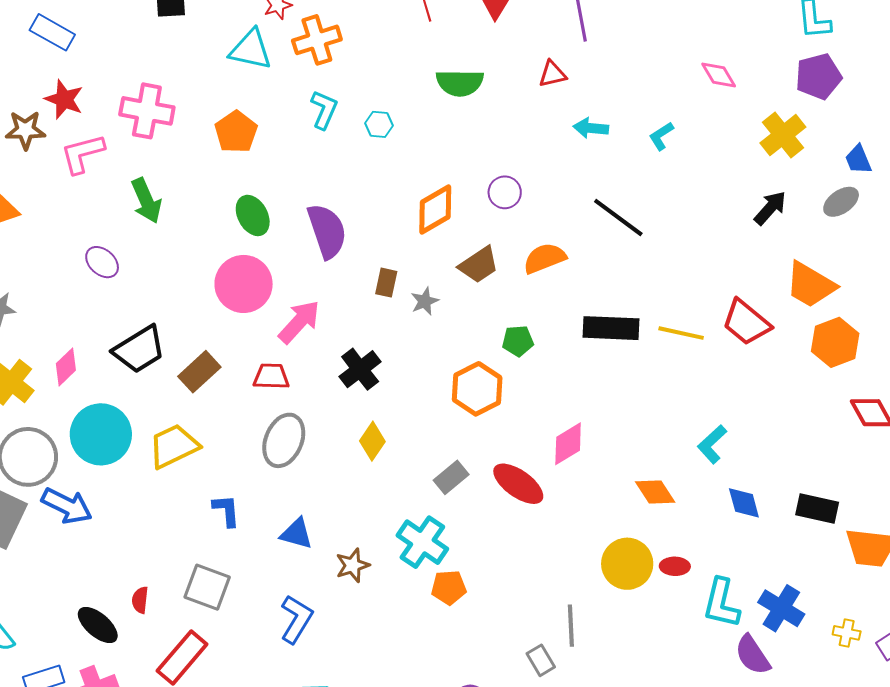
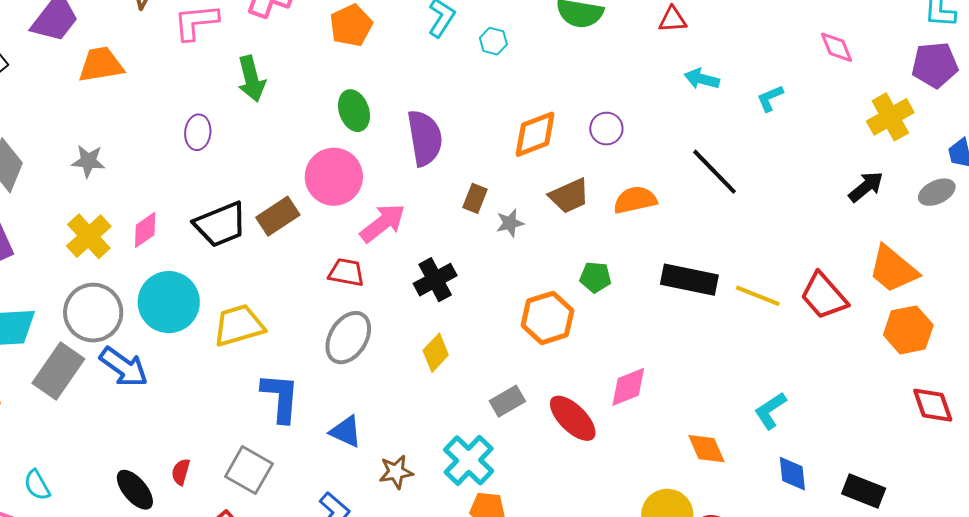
purple ellipse: (102, 262) -> (198, 132), turned 44
brown rectangle: (199, 372) -> (278, 216), moved
blue L-shape: (226, 510) -> (280, 397), size x1.5

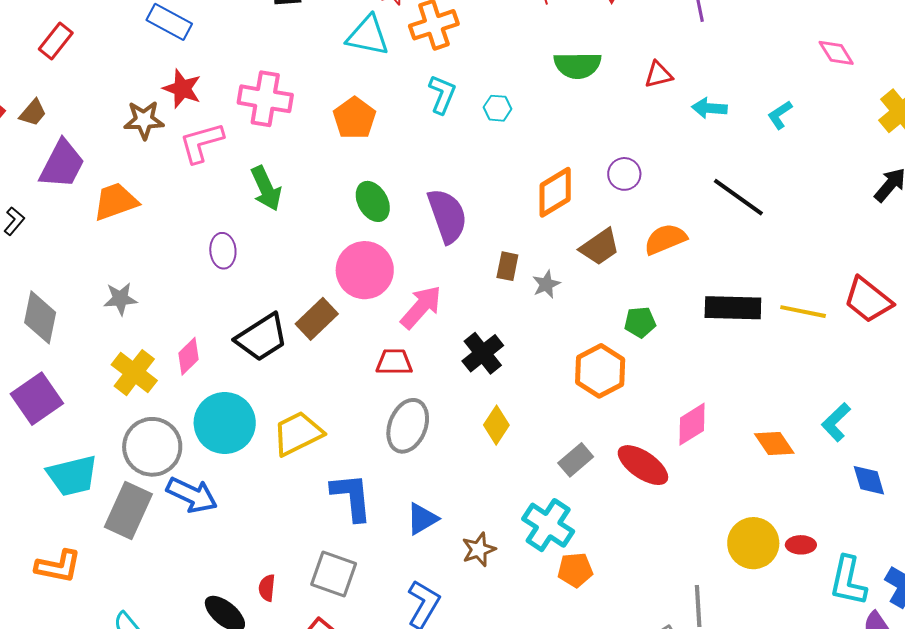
red triangle: (673, 20) -> (658, 75), moved
blue triangle: (346, 432) -> (422, 519), turned -45
orange diamond: (706, 449) -> (774, 443), moved

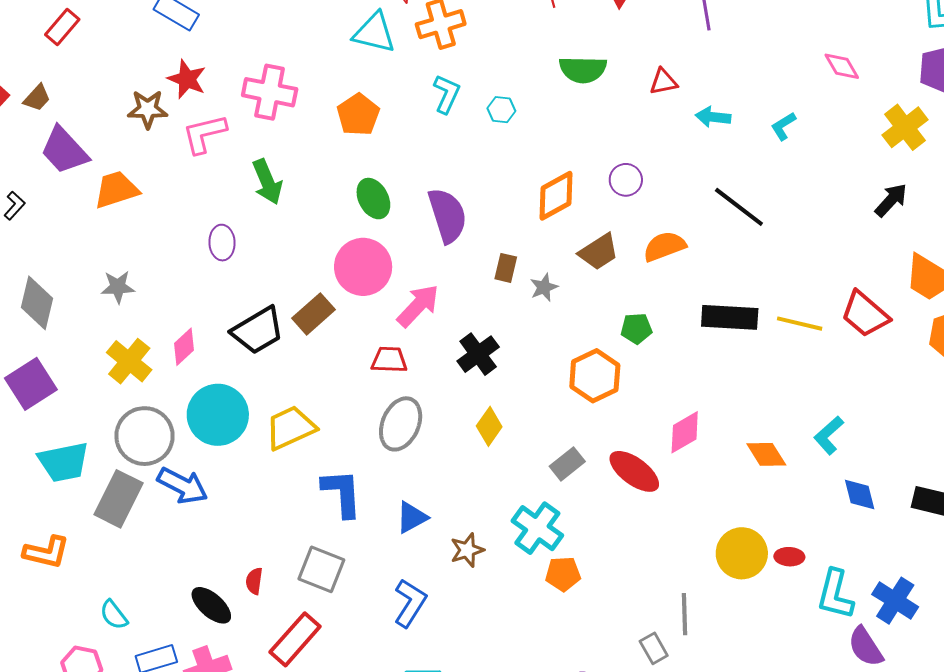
purple trapezoid: (62, 164) -> (64, 150), turned 108

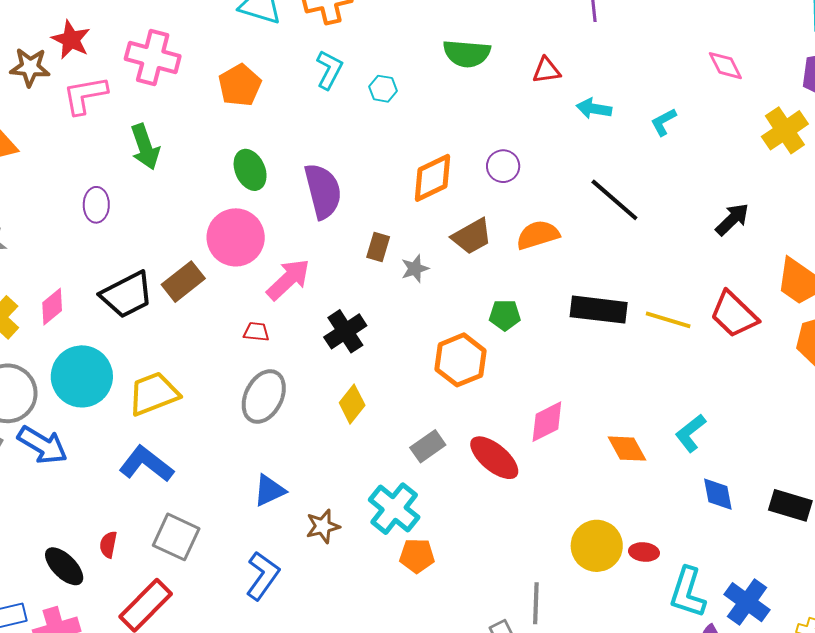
black arrow: (891, 200) -> (732, 219), moved
red trapezoid: (389, 360) -> (256, 332), size x0.7
blue L-shape: (342, 493) -> (146, 464), moved, turned -52

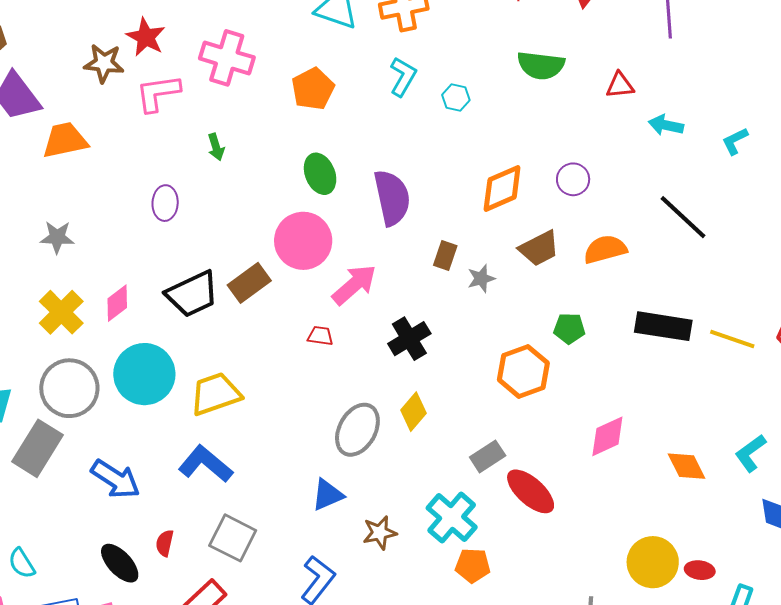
green arrow: (145, 147) -> (216, 147), size x0.6
gray ellipse: (264, 396) -> (357, 430), moved
blue arrow: (42, 445) -> (116, 479), moved
red ellipse: (494, 458) -> (531, 491), moved

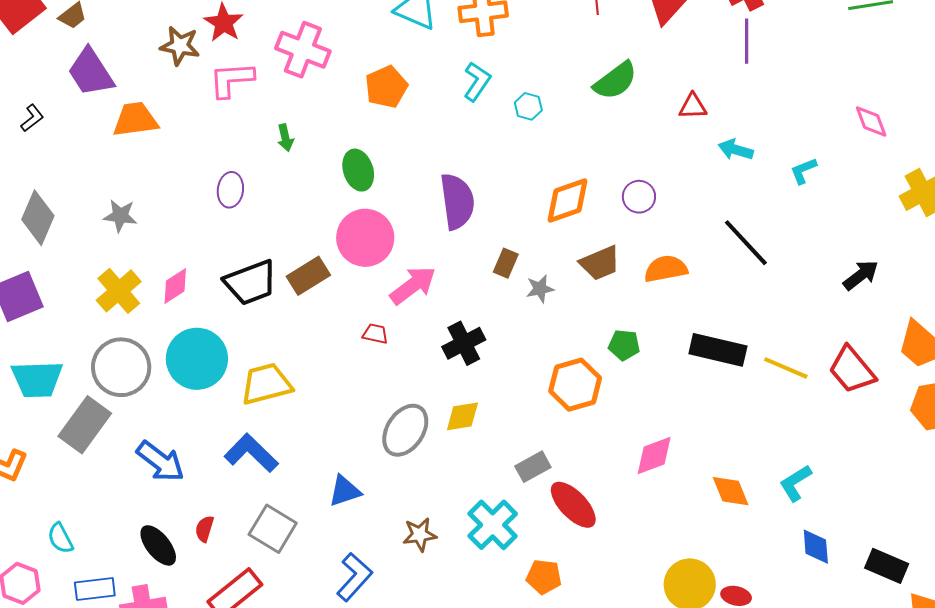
green semicircle: (541, 65) -> (615, 81), turned -48
green ellipse: (320, 174) -> (358, 170), moved
yellow diamond: (413, 412) -> (462, 416), turned 36
blue triangle: (328, 495) -> (345, 491), moved
orange pentagon: (473, 566) -> (544, 577), moved

